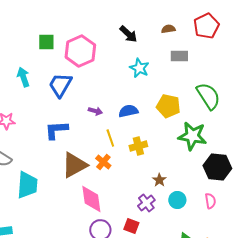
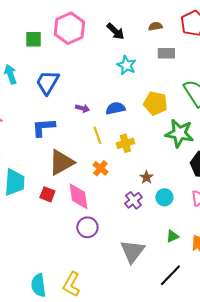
pink hexagon: (80, 51) -> (69, 28), moved
orange cross: (103, 162) -> (100, 168), moved
red square: (131, 226) -> (47, 194), moved

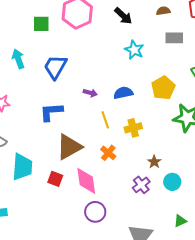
yellow pentagon: (155, 103) -> (163, 88), turned 30

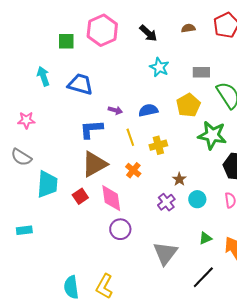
gray rectangle: (174, 38) -> (201, 72), moved
blue trapezoid: (55, 67) -> (80, 84), turned 76
blue L-shape: (51, 112) -> (91, 129), moved
red square: (55, 179) -> (80, 196), turned 35

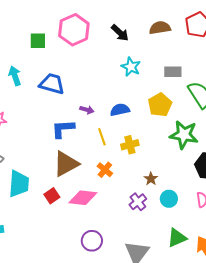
brown semicircle: (188, 28) -> (160, 28), size x1.5
pink diamond: (111, 198) -> (83, 198), turned -76
purple circle: (120, 229) -> (92, 241), moved
green triangle: (205, 238) -> (177, 238), size x1.5

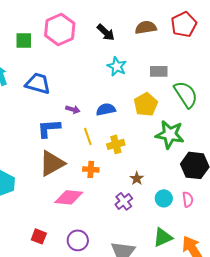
orange cross: (105, 170) -> (91, 169), turned -35
red square: (52, 196) -> (39, 236), moved, turned -35
cyan circle: (169, 199) -> (164, 198), moved

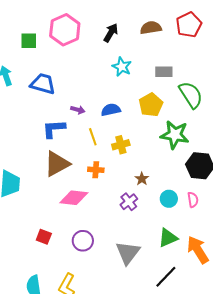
black arrow: (106, 32) -> (111, 33), turned -102

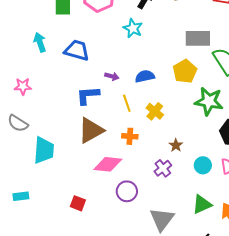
cyan star: (122, 67) -> (133, 28), moved
gray rectangle: (164, 72) -> (198, 38), size x1.4
yellow cross: (121, 145) -> (155, 111), turned -36
purple circle: (83, 241) -> (127, 191), moved

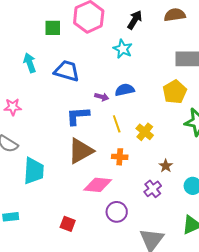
blue semicircle: (145, 76) -> (125, 90), moved

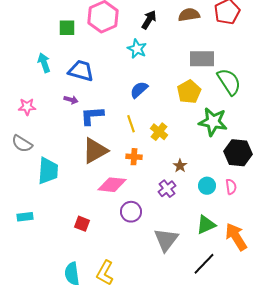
blue semicircle: (125, 90) -> (139, 90), turned -30
purple arrow: (102, 97) -> (71, 100), moved

